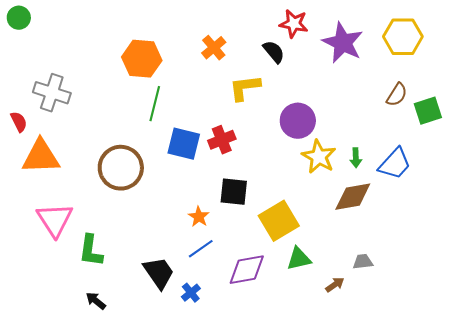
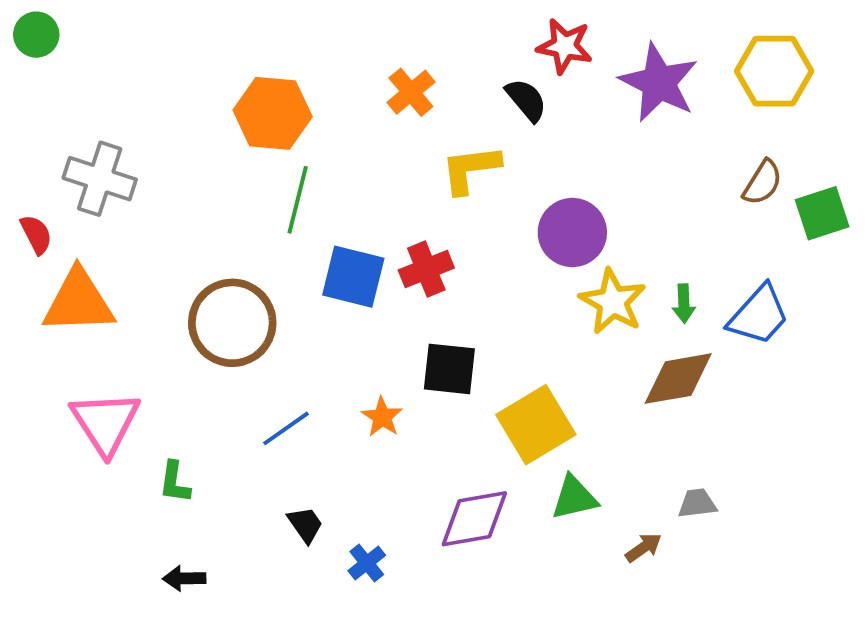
blue line: (201, 249) -> (286, 428), moved
green L-shape: (91, 251) -> (175, 482), size x0.7
black trapezoid: (159, 273) -> (305, 525), size x0.6
black arrow: (96, 301) -> (184, 578), turned -40

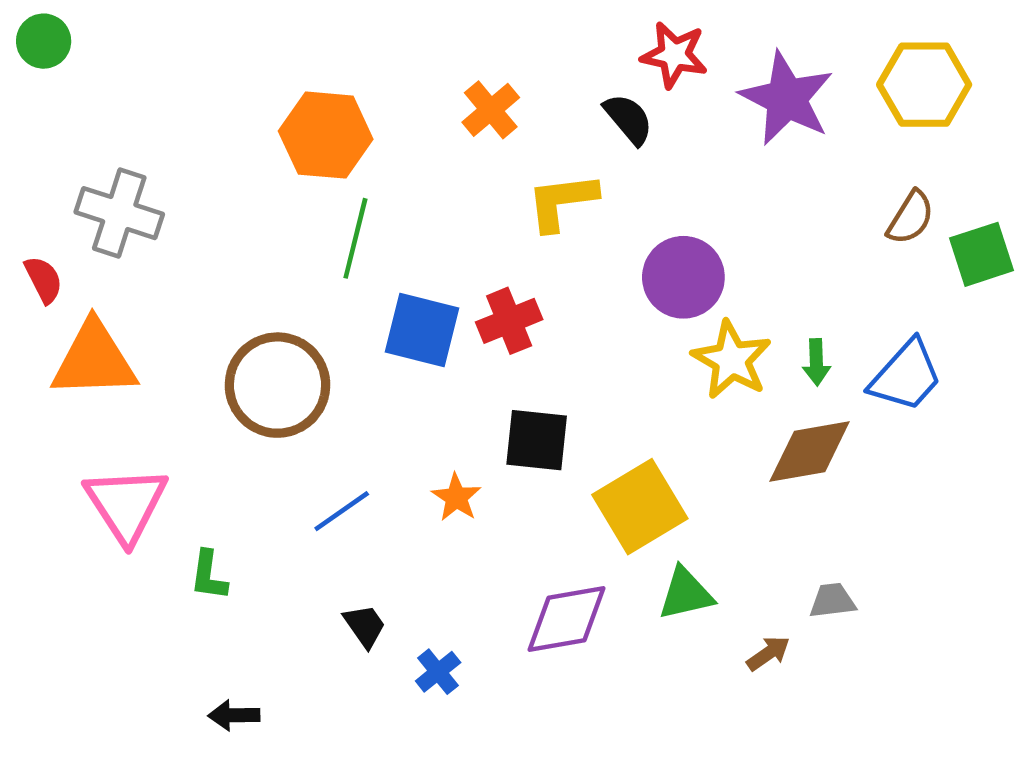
black arrow: (184, 578) -> (234, 715), moved

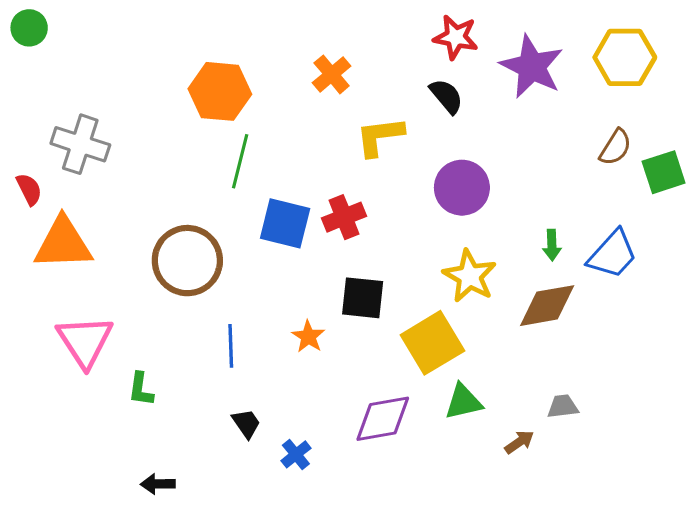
black semicircle: (628, 119) -> (446, 96), moved
yellow star: (732, 360) -> (470, 276), moved
blue line: (342, 511) -> (231, 346), turned -57

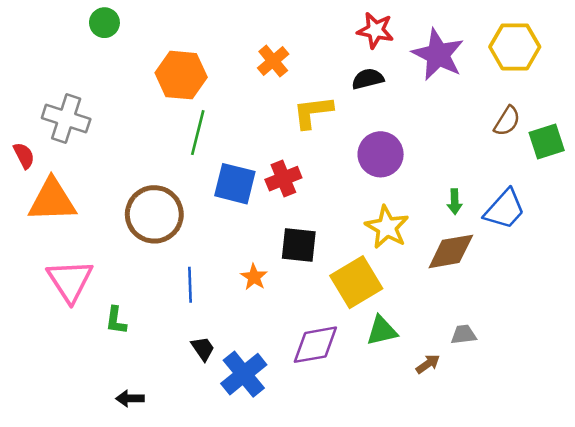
green circle: (29, 28) -> (104, 23), moved
black semicircle: (446, 96) -> (368, 79), turned -64
blue cross: (296, 454) -> (244, 374), size x1.8

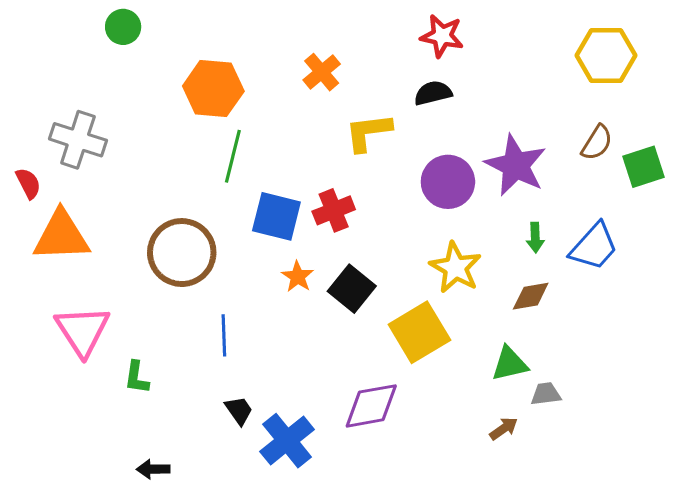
purple star: (438, 55) -> (516, 165), moved
black square: (299, 245) -> (352, 289), turned 33
brown diamond: (451, 251) -> (531, 296), size x0.7
orange star: (254, 277) -> (298, 277), moved
green triangle: (382, 331) -> (510, 364), moved

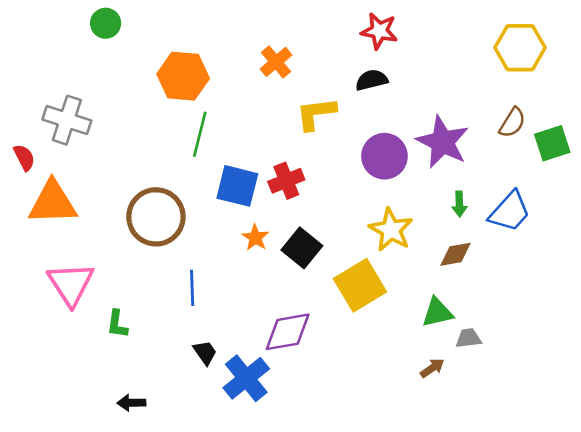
purple diamond: (371, 406) -> (288, 332), moved

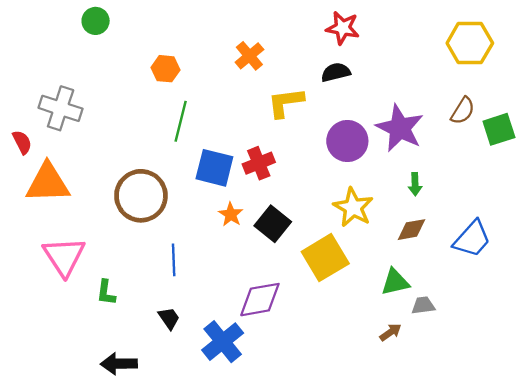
orange hexagon: (183, 76) -> (165, 69), size x0.6
blue trapezoid: (510, 212) -> (472, 239), moved
black trapezoid: (205, 352) -> (169, 318), moved
black arrow: (131, 403) -> (119, 364), size x1.4

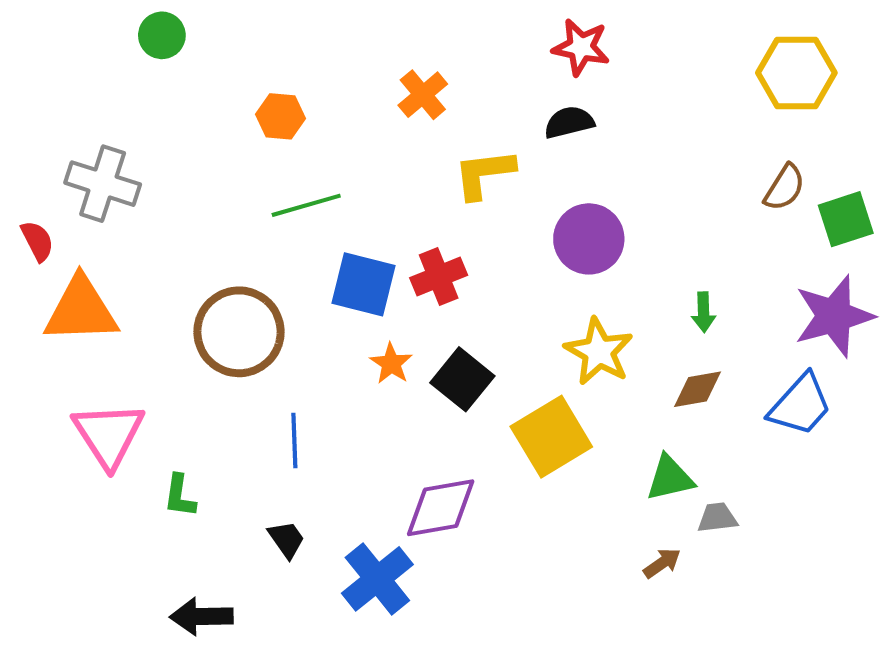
green line: (181, 121) -> (306, 205), turned 60
purple star: (400, 128) -> (834, 316), moved, turned 30

